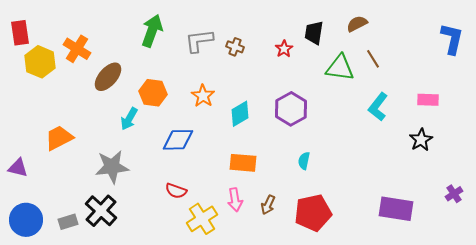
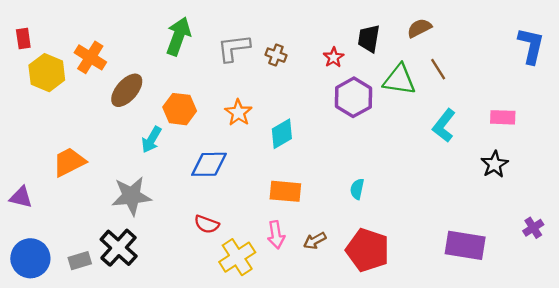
red rectangle: (20, 33) -> (23, 39), size x0.7
purple hexagon: (291, 109) -> (354, 97), moved
brown arrow: (268, 205) -> (315, 241), turned 36
red pentagon: (313, 213) -> (368, 250), turned 30

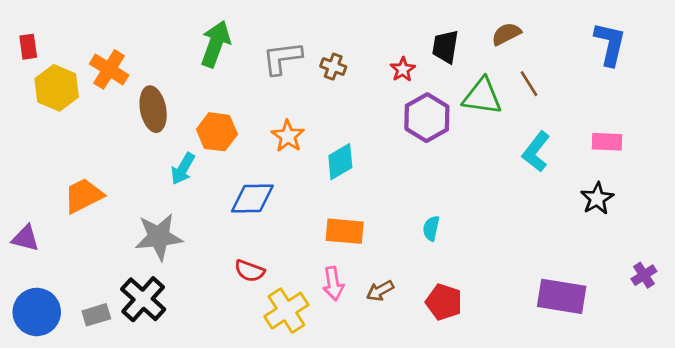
blue L-shape: (531, 46) -> (610, 44), moved
brown ellipse: (127, 90) -> (153, 109), turned -52
red pentagon: (368, 250) -> (444, 302), size x0.7

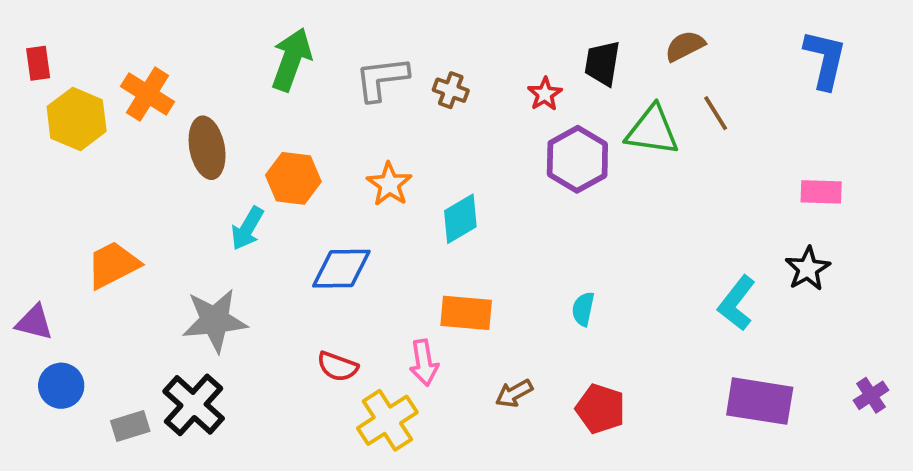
cyan L-shape: (536, 152) -> (737, 303), moved
purple cross: (644, 275) -> (871, 395), moved
pink arrow: (333, 284) -> (424, 363), moved
blue circle: (37, 312) -> (61, 386), moved, size x0.7

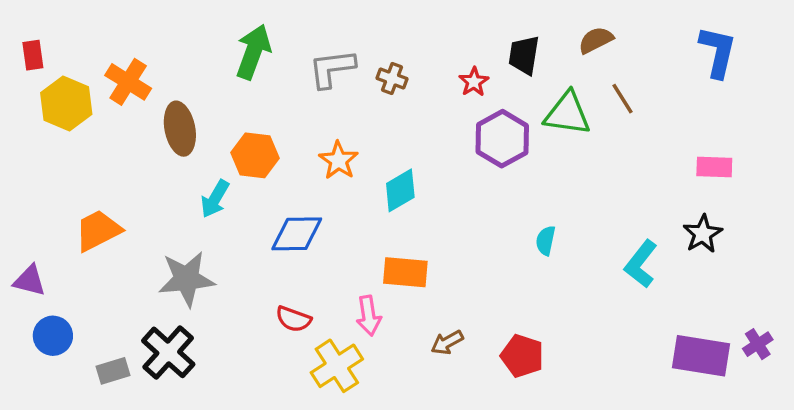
cyan semicircle: (583, 309) -> (546, 241), moved
purple rectangle: (760, 401) -> (701, 356), moved

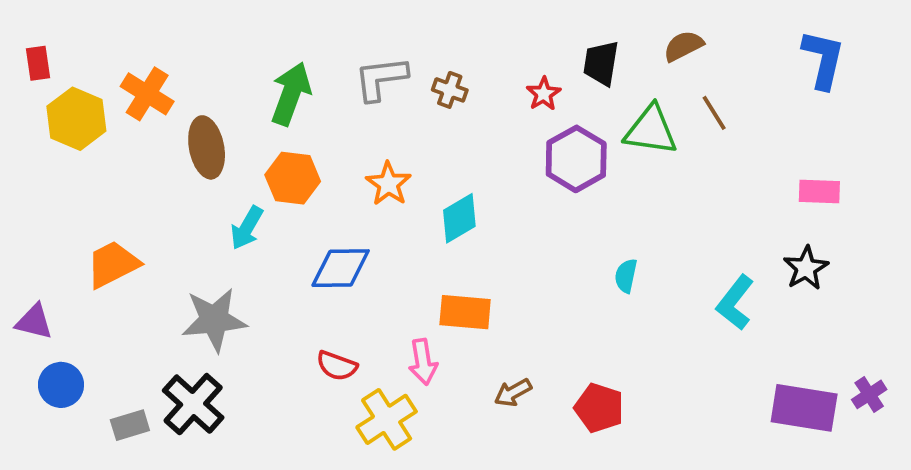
green arrow: (253, 52) -> (291, 94), moved

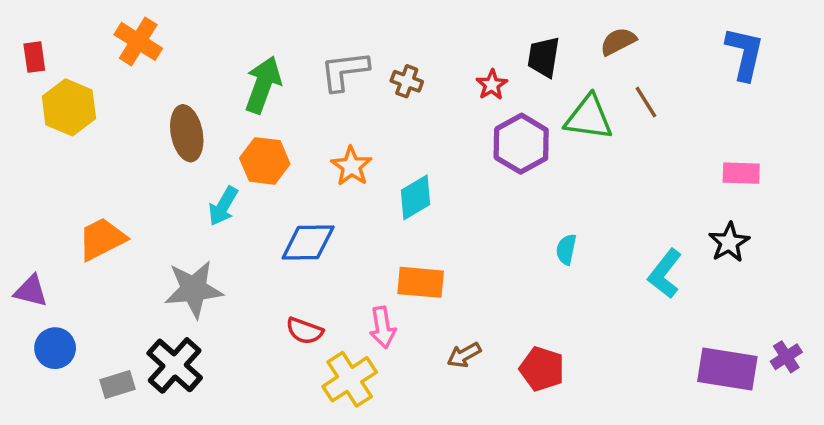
orange cross: (147, 94) -> (138, 41), moved

